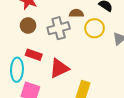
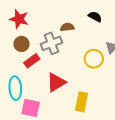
yellow circle: (95, 28) -> (94, 59), moved
red rectangle: (34, 55) -> (32, 61), moved, turned -49

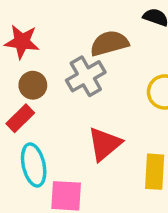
brown semicircle: (67, 27) -> (109, 43), size x1.5
red rectangle: (32, 61) -> (20, 118), moved

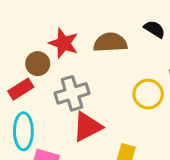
red star: (22, 42) -> (64, 43), moved
gray cross: (86, 76) -> (72, 93), moved

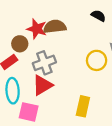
brown semicircle: (110, 42) -> (55, 27), moved
red triangle: (87, 127) -> (42, 85), moved

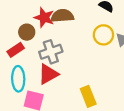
yellow circle: (97, 60) -> (103, 35), moved
yellow rectangle: (83, 106) -> (88, 96), turned -36

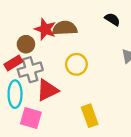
yellow circle: (103, 35) -> (76, 64), moved
gray cross: (51, 52) -> (30, 70), moved

